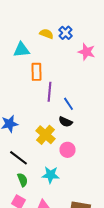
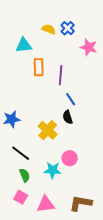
purple line: (50, 92) -> (61, 75), moved
black semicircle: (66, 122) -> (68, 117), turned 48
pink circle: (68, 150) -> (70, 158), moved

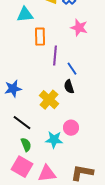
pink star: (89, 47) -> (79, 28), moved
purple line: (61, 75) -> (55, 56), moved
pink square: (21, 197) -> (22, 167), size x1.5

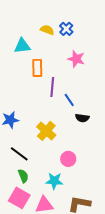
black semicircle: (69, 87) -> (82, 118), moved, turned -64
cyan star: (54, 140) -> (54, 181), moved

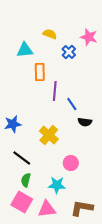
blue cross: (66, 29) -> (69, 52), moved
pink star: (76, 59) -> (89, 37), moved
green semicircle: (23, 176) -> (26, 180), turned -144

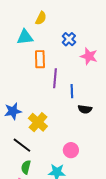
yellow semicircle: (50, 34) -> (41, 18), moved, turned 96
pink star: (89, 37) -> (89, 56), moved
blue line: (72, 104) -> (72, 91), turned 32
yellow cross: (49, 135) -> (38, 122), moved

